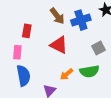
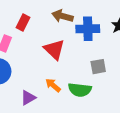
brown arrow: (57, 16) -> (62, 16), turned 126
orange arrow: (67, 74) -> (53, 85), turned 64

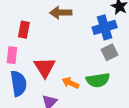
blue cross: (88, 29) -> (105, 27), moved
red triangle: (54, 49) -> (45, 67), moved, turned 30

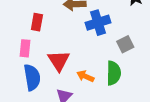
blue cross: (105, 27) -> (98, 23), moved
green semicircle: (98, 80) -> (114, 73), turned -80

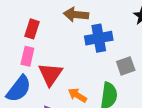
pink rectangle: (25, 48) -> (27, 56), moved
blue semicircle: (32, 77) -> (19, 89), turned 40

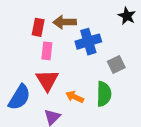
red rectangle: (32, 29) -> (38, 27), moved
pink rectangle: (27, 56) -> (47, 51), moved

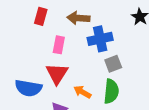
red rectangle: (38, 27) -> (41, 16), moved
gray square: (116, 64) -> (113, 64), moved
blue semicircle: (19, 97) -> (28, 88), turned 64

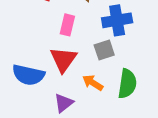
gray square: (113, 64) -> (104, 50), moved

